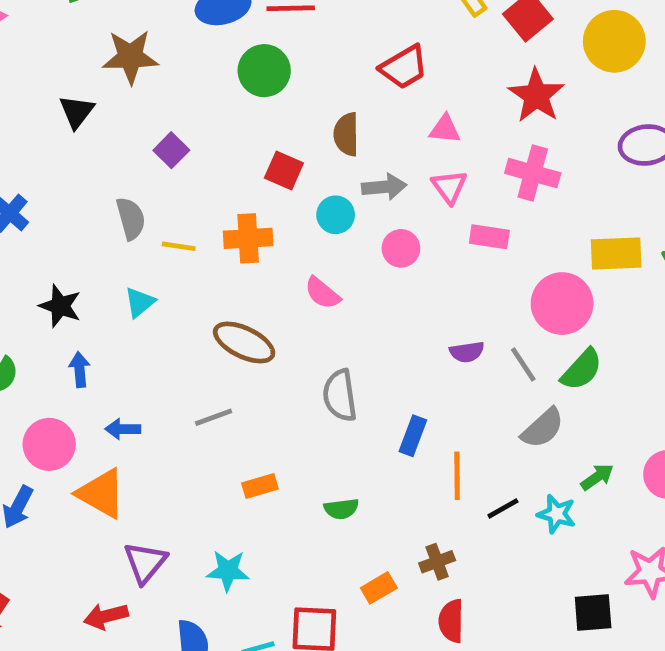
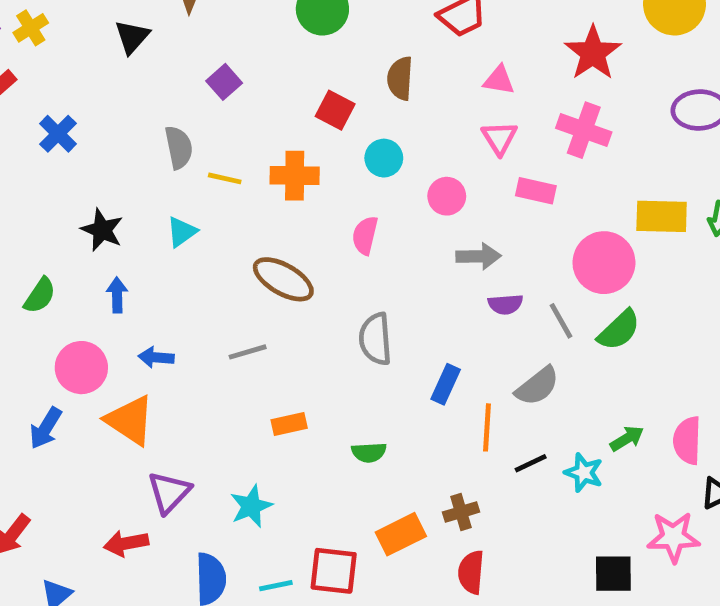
gray arrow: (384, 187) -> (479, 256), moved
pink semicircle: (322, 293) -> (365, 235), turned 60
gray semicircle: (543, 428) -> (537, 386), moved
cyan star: (228, 571) -> (251, 506), turned -30
orange rectangle: (379, 588) -> (401, 534), size x1.4

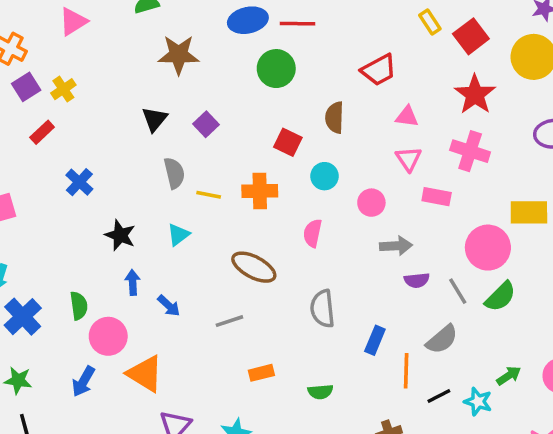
black triangle: (132, 37) -> (155, 119), moved
blue cross: (58, 134) -> (79, 182), moved
green semicircle: (40, 295) -> (79, 306), moved, turned -40
blue arrow: (156, 357) -> (169, 306), moved, turned -140

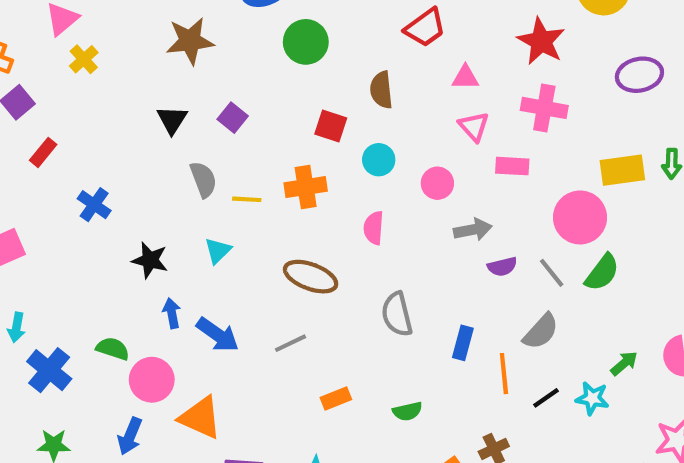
yellow cross: (63, 89) -> (84, 59), moved
green semicircle: (79, 306) -> (113, 349), turned -56
blue arrow: (169, 306) -> (218, 335), size x1.5

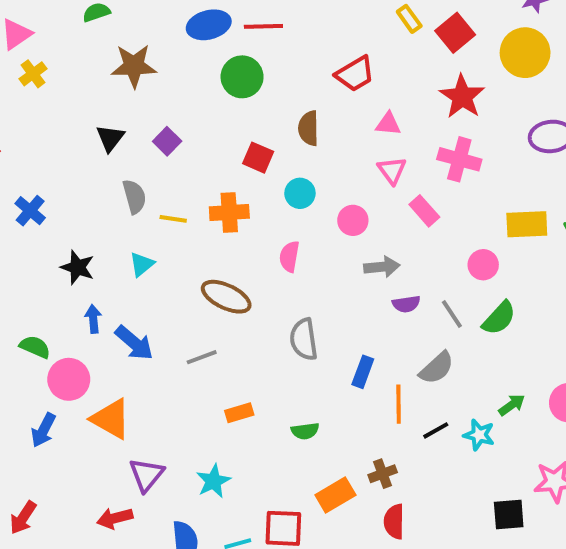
pink rectangle: (512, 166) -> (424, 211), turned 40
pink circle: (580, 217) -> (483, 265), size x0.6

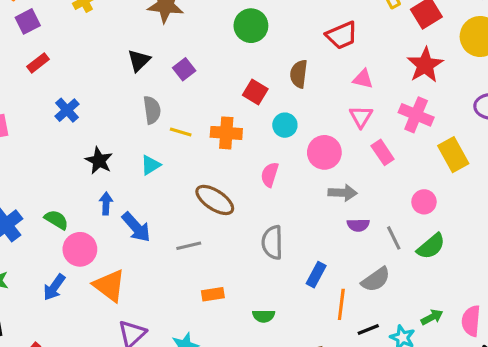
pink circle: (353, 220) -> (324, 152), size x1.4
yellow rectangle: (527, 224) -> (453, 155), moved, turned 56

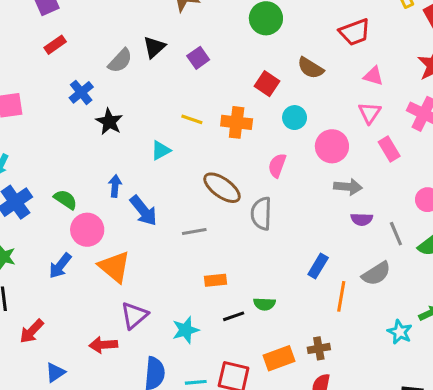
brown semicircle: (299, 74) -> (311, 68), turned -68
gray semicircle: (152, 110) -> (120, 61), moved, turned 48
black star: (99, 161) -> (109, 122), moved
gray semicircle: (272, 242) -> (261, 214), moved
black line: (368, 329) -> (234, 316), moved

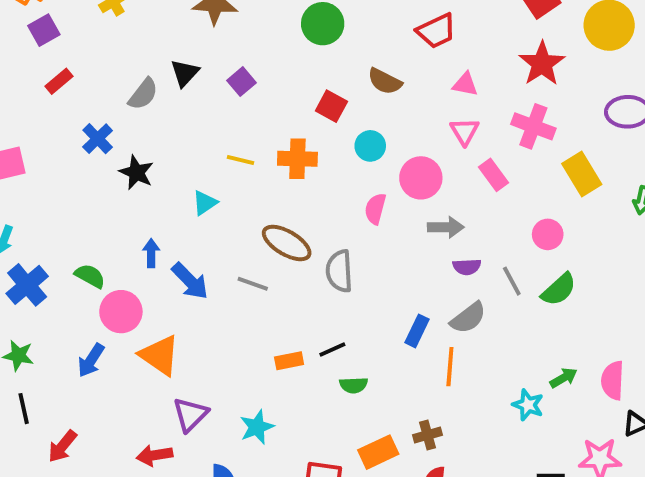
pink semicircle: (277, 165) -> (375, 209), moved
gray line: (194, 231) -> (253, 284), moved, turned 35
gray semicircle: (376, 274) -> (468, 318), moved
black line: (234, 316) -> (332, 350), moved

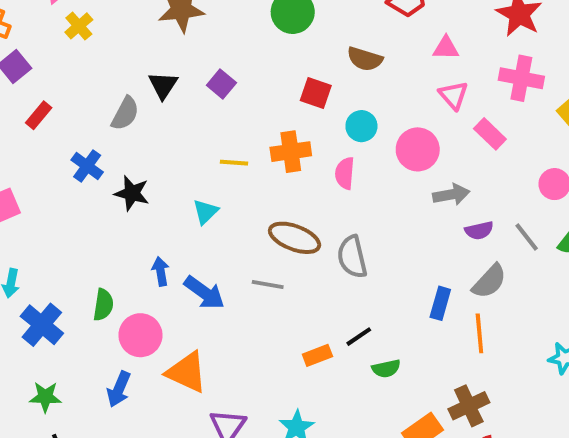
pink semicircle: (375, 209) -> (345, 173), moved
green semicircle: (90, 276) -> (103, 305), turned 80
brown cross: (428, 435) -> (469, 406), size x1.4

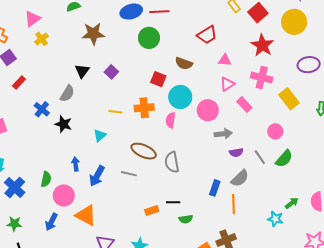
pink triangle: (453, 95) -> (227, 84), turned 35
gray semicircle: (125, 113) -> (67, 94), moved
cyan circle: (361, 126) -> (180, 97), size x1.5
blue arrow: (204, 293) -> (97, 176), turned 80
black line: (359, 337) -> (173, 202), turned 32

